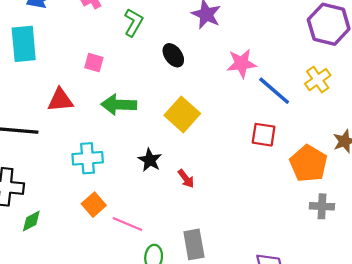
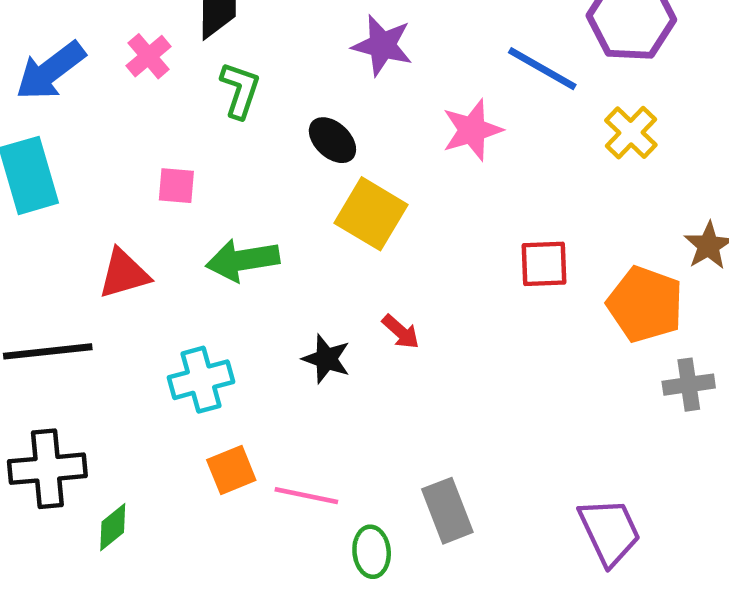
blue line: (274, 91) -> (542, 69), moved
yellow square: (182, 114) -> (371, 214), moved
red arrow: (186, 179) -> (401, 332), moved
orange square: (94, 205) -> (231, 470), turned 30

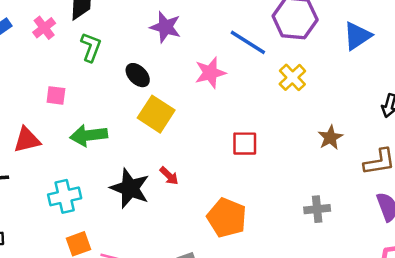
orange pentagon: (645, 304) -> (227, 218), moved
black star: (326, 359) -> (130, 188), size x1.6

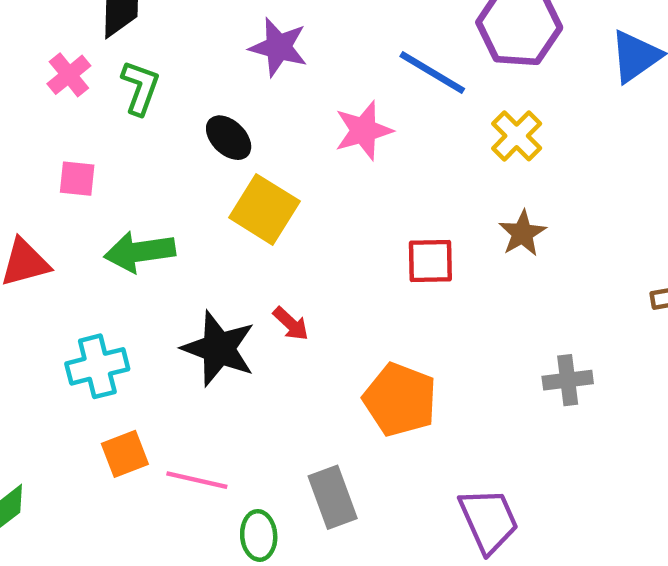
pink cross: (44, 28) -> (69, 75), moved
brown star: (330, 138) -> (522, 233), moved

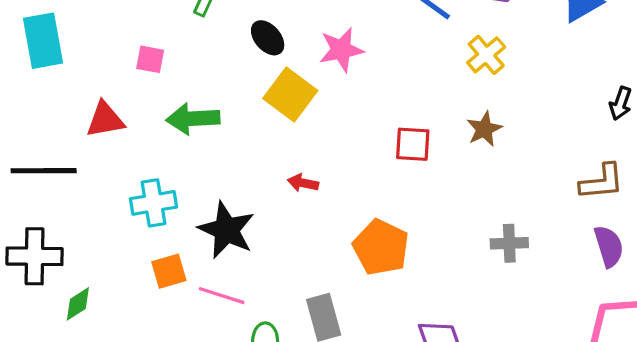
pink star: (364, 130) -> (341, 50), moved
red arrow: (291, 324) -> (303, 183), turned 144
black star: (219, 349) -> (226, 230), moved

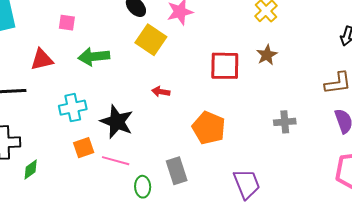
red square: (413, 144) -> (225, 66), size x1.4

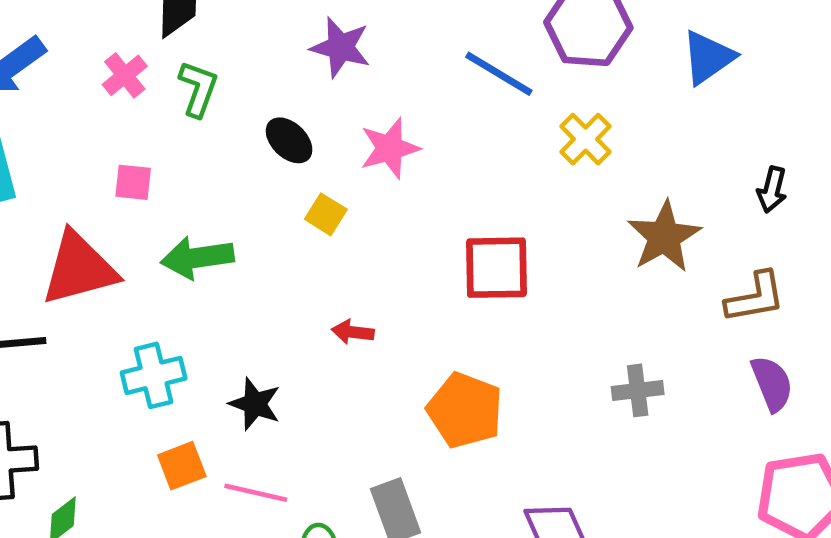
yellow square: (151, 40) -> (326, 214), size x0.6
brown star: (267, 55) -> (664, 237), moved, size x1.5
red triangle: (42, 60) -> (79, 269), size x1.5
black star: (117, 122) -> (255, 404), size x0.7

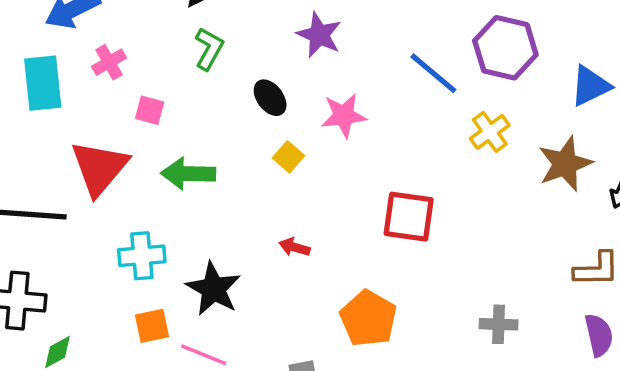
pink cross: (125, 75) -> (109, 62), moved
brown star: (664, 237) -> (565, 164), moved
red triangle: (79, 269) -> (99, 168), turned -44
black star: (255, 404) -> (214, 289), size x1.4

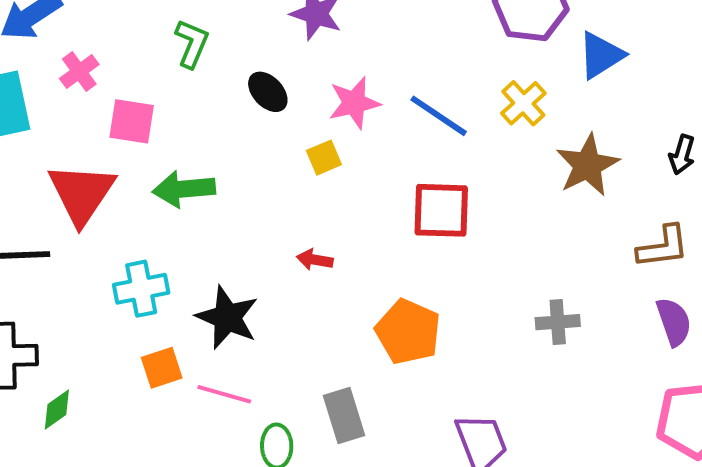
blue line: (433, 73) -> (439, 116), moved
blue triangle: (590, 86) -> (601, 55), moved
pink square: (150, 110) -> (132, 121), size x1.4
yellow square: (289, 157) -> (324, 158), moved, turned 32
brown star: (565, 164) -> (587, 165), moved

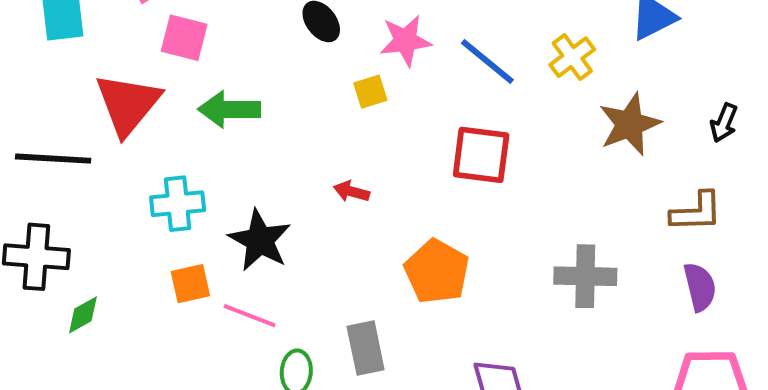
gray cross: (558, 322) -> (585, 276), size x1.4

